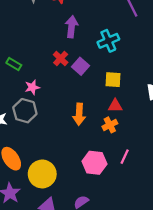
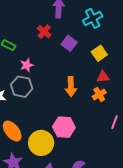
red cross: (61, 58) -> (44, 32), moved
yellow square: (113, 80) -> (99, 53), turned -35
pink hexagon: (94, 163) -> (64, 127), moved

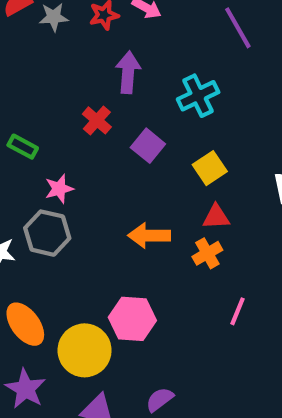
orange arrow: (71, 87) -> (149, 236), turned 90

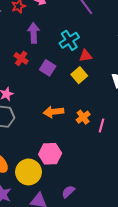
red triangle: (216, 217) -> (86, 56), moved
pink line: (238, 311) -> (101, 125), moved

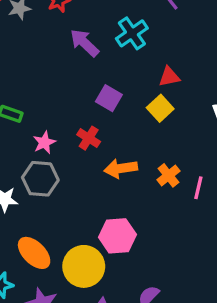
purple arrow: (34, 33) -> (84, 43), turned -42
cyan cross: (69, 40) -> (132, 33), moved
red cross: (21, 58) -> (89, 138), moved

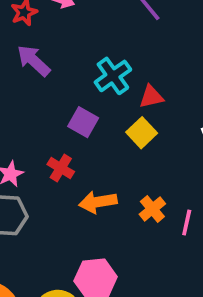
cyan cross: (132, 33) -> (113, 76), moved
purple arrow: (84, 43) -> (34, 61), moved

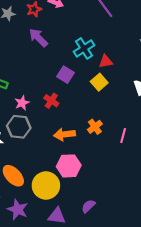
orange arrow: (98, 202) -> (64, 134), moved
orange cross: (152, 209) -> (95, 127), moved

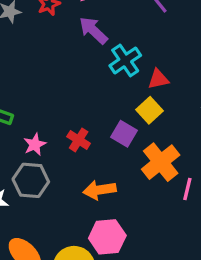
purple arrow: (38, 38) -> (93, 30), moved
purple square: (66, 75) -> (124, 134), moved
orange cross: (95, 127) -> (161, 162), moved, size x1.6

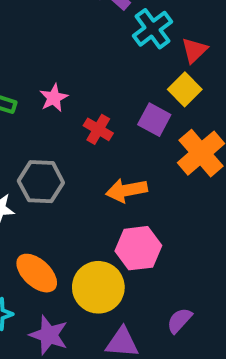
red triangle: (158, 79) -> (194, 50), turned -30
pink star: (35, 144) -> (54, 98), moved

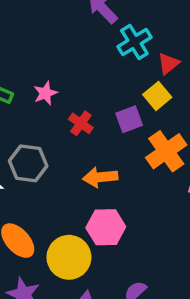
purple square: (154, 120) -> (129, 119), turned 36

